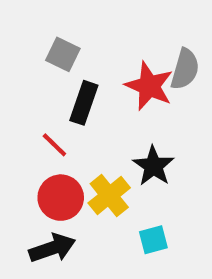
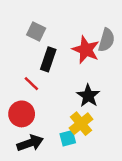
yellow cross: (109, 195) -> (81, 124), moved
red circle: (61, 198) -> (22, 114), moved
cyan square: (153, 240) -> (68, 138), moved

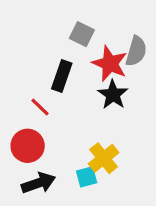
gray square: (36, 32) -> (82, 34), moved
black star: (88, 96) -> (113, 95), moved

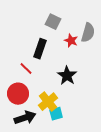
red star: (110, 64) -> (71, 41), size x0.6
black star: (113, 95) -> (67, 76), moved
yellow cross: (104, 158) -> (48, 102), moved

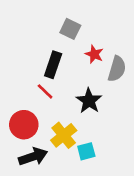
gray semicircle: (88, 33) -> (117, 69), moved
red line: (26, 69) -> (45, 91), moved
cyan square: (56, 114) -> (86, 151), moved

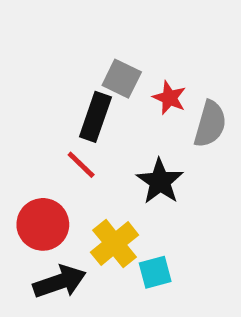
gray square: (70, 29) -> (122, 79), moved

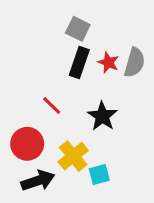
gray square: (122, 79) -> (78, 29), moved
black rectangle: (95, 117) -> (79, 63), moved
gray semicircle: (210, 124) -> (135, 63), moved

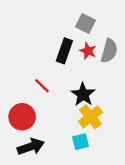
gray square: (78, 29) -> (86, 24), moved
yellow cross: (73, 156) -> (90, 117), moved

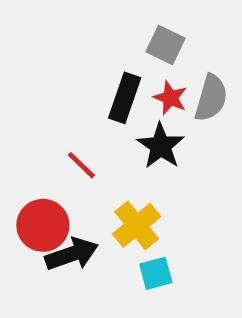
black star: (83, 94) -> (161, 146), moved
yellow cross: (90, 117) -> (137, 225), moved
black arrow: (31, 147) -> (72, 254), moved

